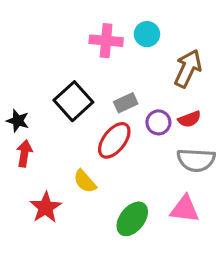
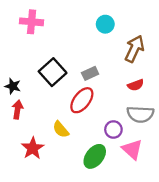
pink cross: (106, 41) -> (32, 22), moved
purple circle: (158, 122) -> (113, 129), moved
pink triangle: (185, 209) -> (132, 149), turned 35

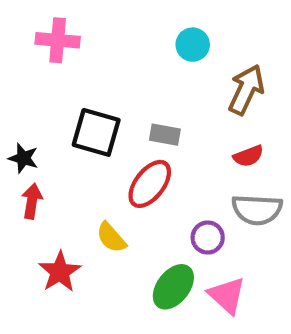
black square: (53, 72) -> (96, 132), turned -32
gray rectangle: (90, 73) -> (165, 135), turned 35
pink triangle: (132, 149) -> (227, 295), moved

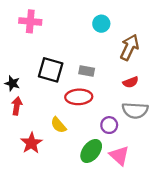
red ellipse: (150, 184) -> (79, 97), turned 50

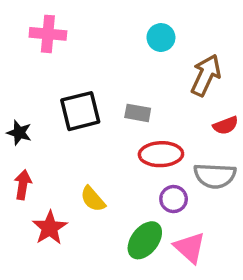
black square: (51, 70) -> (80, 111), turned -30
red semicircle: (131, 82) -> (226, 125), moved
red ellipse: (79, 97) -> (161, 154), moved
red arrow: (17, 106) -> (23, 185), moved

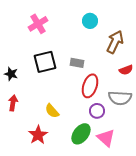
pink cross: (48, 34) -> (38, 24), moved, turned -36
red ellipse: (161, 154) -> (90, 86), turned -70
red star: (50, 228) -> (38, 135), moved

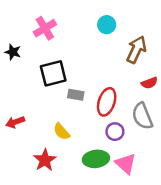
gray rectangle: (77, 63) -> (76, 95), moved
black star: (11, 74) -> (13, 52), moved
gray semicircle: (120, 98) -> (142, 116), turned 65
red arrow: (13, 103) -> (15, 122), turned -119
green ellipse: (81, 134) -> (96, 159), turned 45

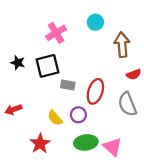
pink cross: (45, 28) -> (56, 33), moved
brown arrow: (136, 50) -> (122, 45), turned -30
black star: (13, 52) -> (18, 63), moved
purple circle: (115, 132) -> (78, 115), moved

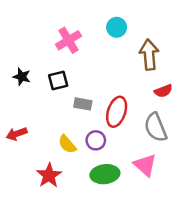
black square: (48, 66) -> (58, 81), size x0.7
pink triangle: (112, 147) -> (145, 165), moved

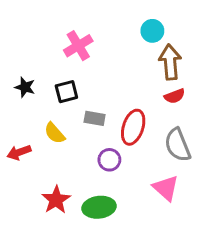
cyan circle: (117, 27) -> (152, 31), moved
red semicircle: (163, 91) -> (175, 96), moved
yellow semicircle: (67, 144) -> (55, 133), moved
green ellipse: (105, 174) -> (99, 207), moved

